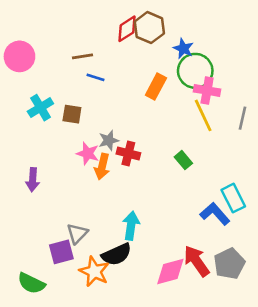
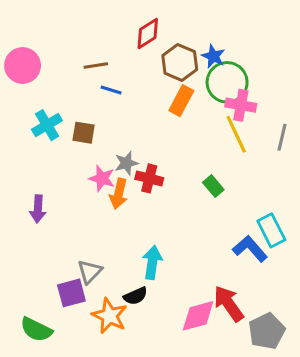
brown hexagon: (149, 28) -> (180, 62), moved
black semicircle: (117, 254) -> (136, 296), size x0.7
gray pentagon: (229, 264) -> (267, 331), moved

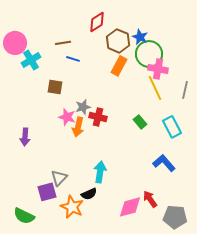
cyan cross: (47, 125) -> (31, 60), moved
cyan rectangle: (271, 230) -> (172, 127), moved
red arrow: (229, 304) -> (150, 199), size x0.7
gray pentagon: (267, 331) -> (175, 217), turned 30

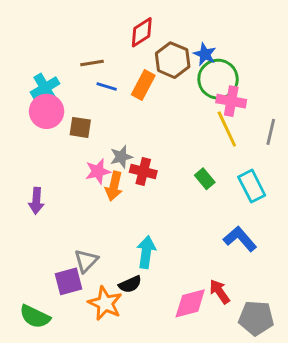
pink circle: (15, 43) -> (47, 111), moved
orange rectangle: (119, 66) -> (143, 85), moved
pink star: (67, 117) -> (98, 171), turned -30

